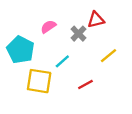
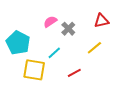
red triangle: (96, 20) -> (101, 21), moved
pink semicircle: (48, 27) -> (50, 22), moved

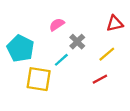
gray cross: (68, 29) -> (77, 42), moved
red line: (74, 73) -> (100, 79), moved

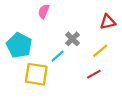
pink semicircle: (57, 25) -> (44, 11), moved, turned -32

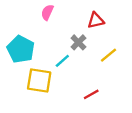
red triangle: (108, 22) -> (96, 20), moved
red line: (94, 74) -> (91, 94), moved

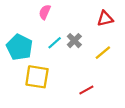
red triangle: (96, 20) -> (105, 19), moved
cyan line: (62, 61) -> (55, 43), moved

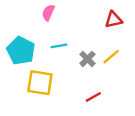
gray cross: (74, 41) -> (87, 59), moved
cyan line: (55, 43) -> (59, 46), turned 32

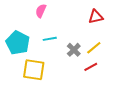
red line: (93, 97) -> (91, 67), moved

